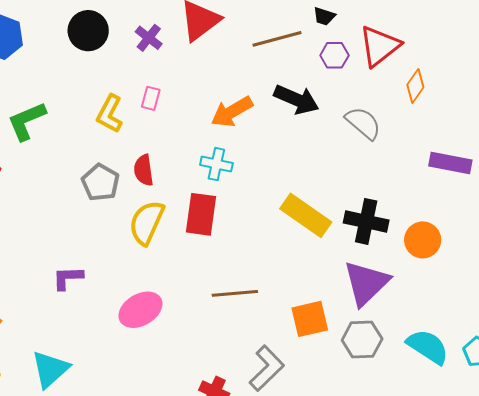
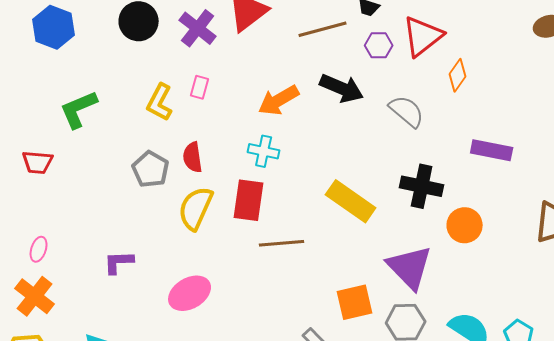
purple cross: (149, 38) -> (198, 28), size x1.4
black cross: (366, 221) -> (422, 186), moved
purple triangle: (366, 283) -> (410, 267), turned -30
brown line: (235, 293) -> (282, 243), moved

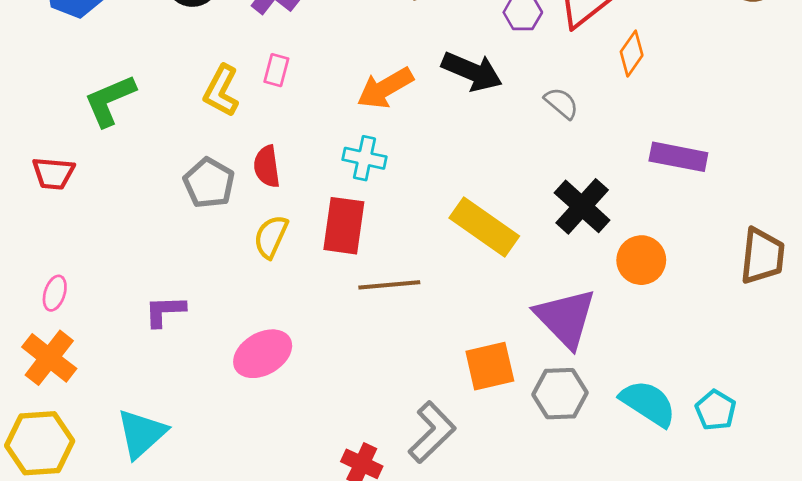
gray semicircle: (407, 111) -> (561, 103), size x0.7
black cross: (422, 186) -> (582, 206), turned 30
yellow semicircle: (196, 208) -> (271, 237), size x0.7

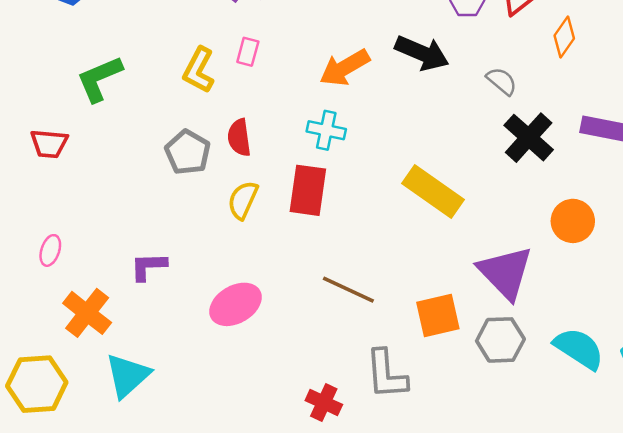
black cross: (582, 206) -> (529, 138), moved
brown line: (389, 285) -> (348, 290), moved, turned 30
orange cross: (49, 358) -> (87, 313), moved
gray L-shape: (432, 432) -> (386, 374), turned 130

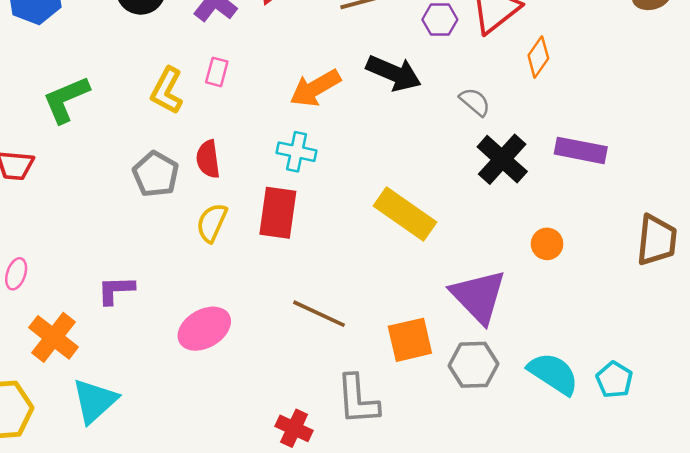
orange circle: (573, 221) -> (547, 244), size x0.7

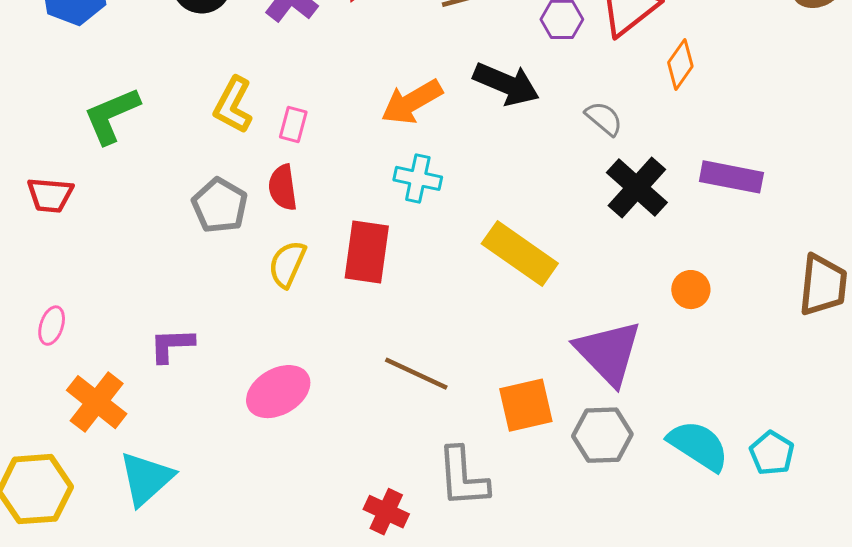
pink rectangle: (217, 72) -> (293, 124), moved
cyan cross: (297, 152) -> (418, 178), moved

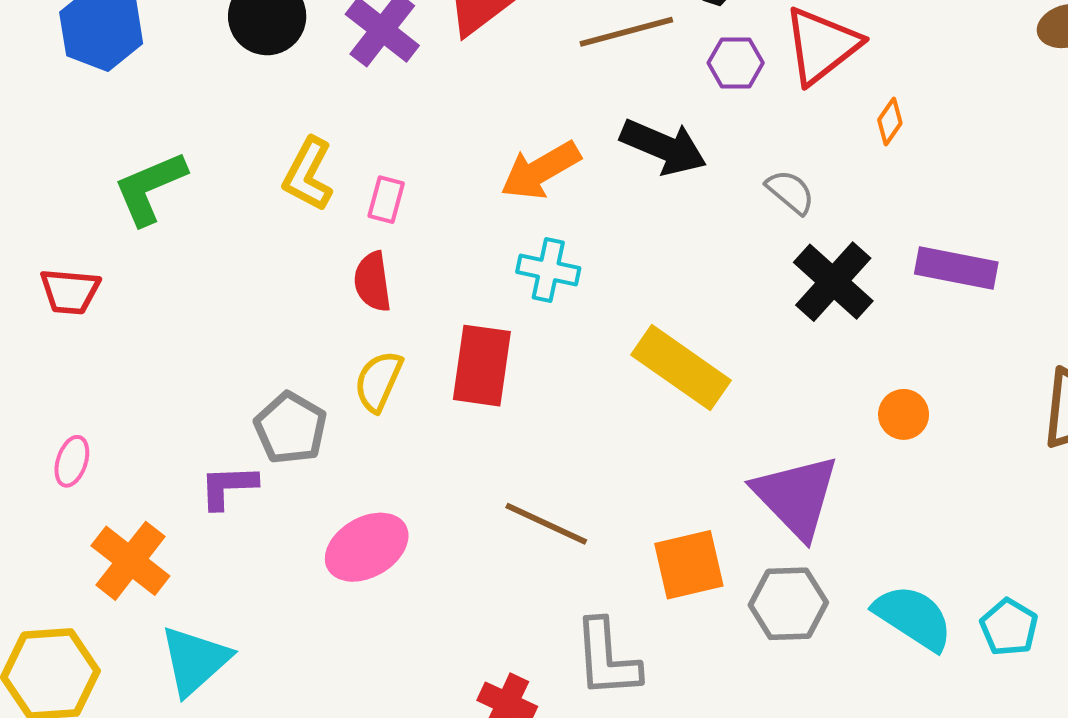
orange diamond: (680, 64) -> (890, 122), size x0.7
gray pentagon: (220, 205) -> (291, 428), moved

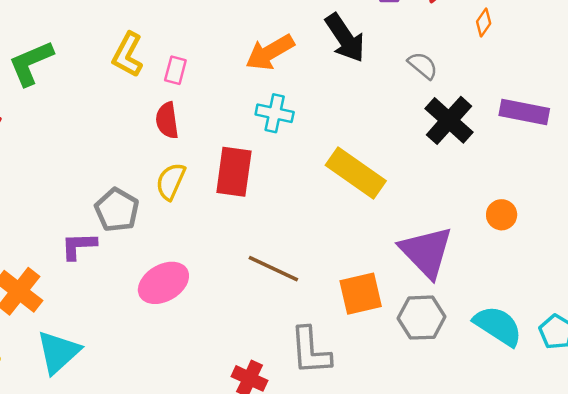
black arrow: (663, 147) -> (345, 38), turned 33
orange circle: (904, 414) -> (502, 215), moved

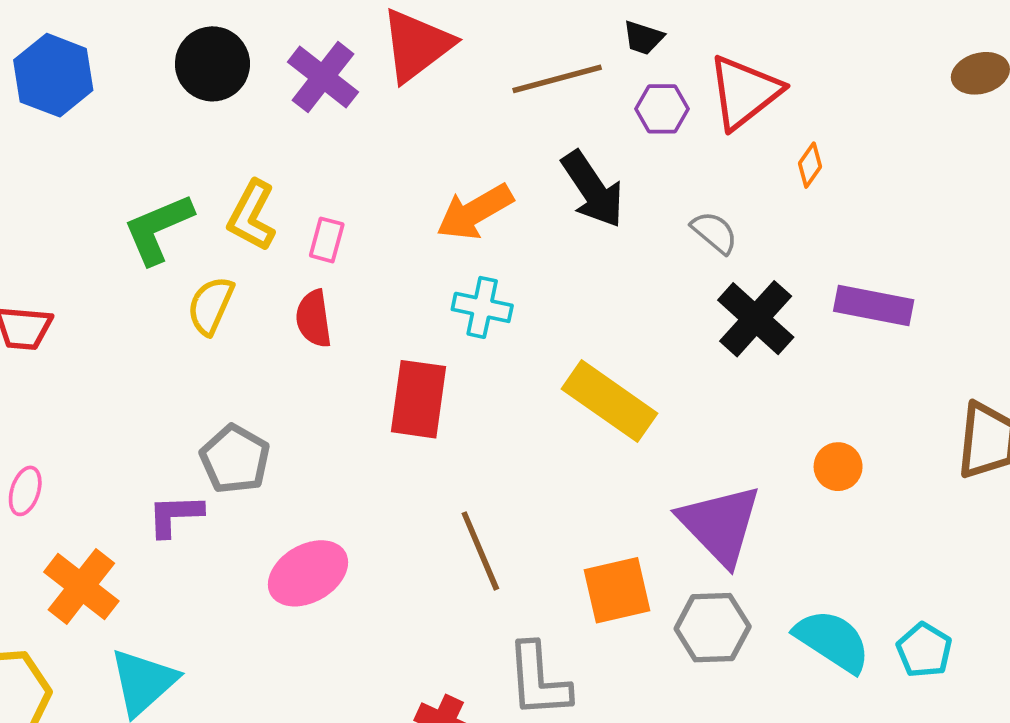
green L-shape: (31, 63) -> (158, 229), moved
yellow semicircle: (171, 181) -> (211, 306), moved
brown line: (273, 269) -> (480, 551), turned 42

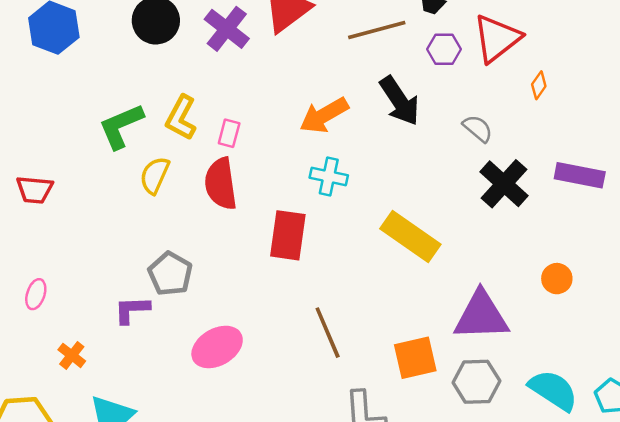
red semicircle: (314, 319) -> (221, 184), size x1.4
purple triangle: (720, 525) -> (481, 316), turned -48
orange cross: (81, 586) -> (72, 355), size x0.6

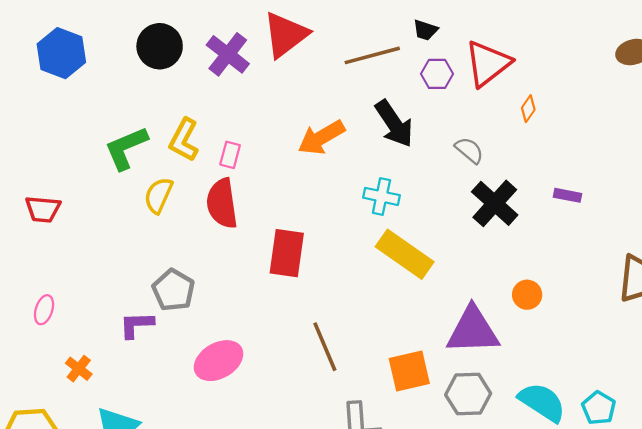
purple rectangle: (580, 175) -> (568, 195), size x0.6
cyan cross: (329, 177) -> (381, 196), moved
orange circle: (557, 279) -> (527, 295), moved

